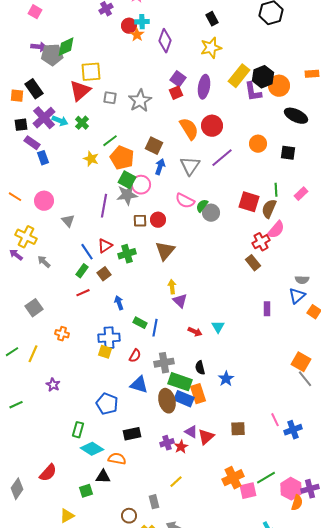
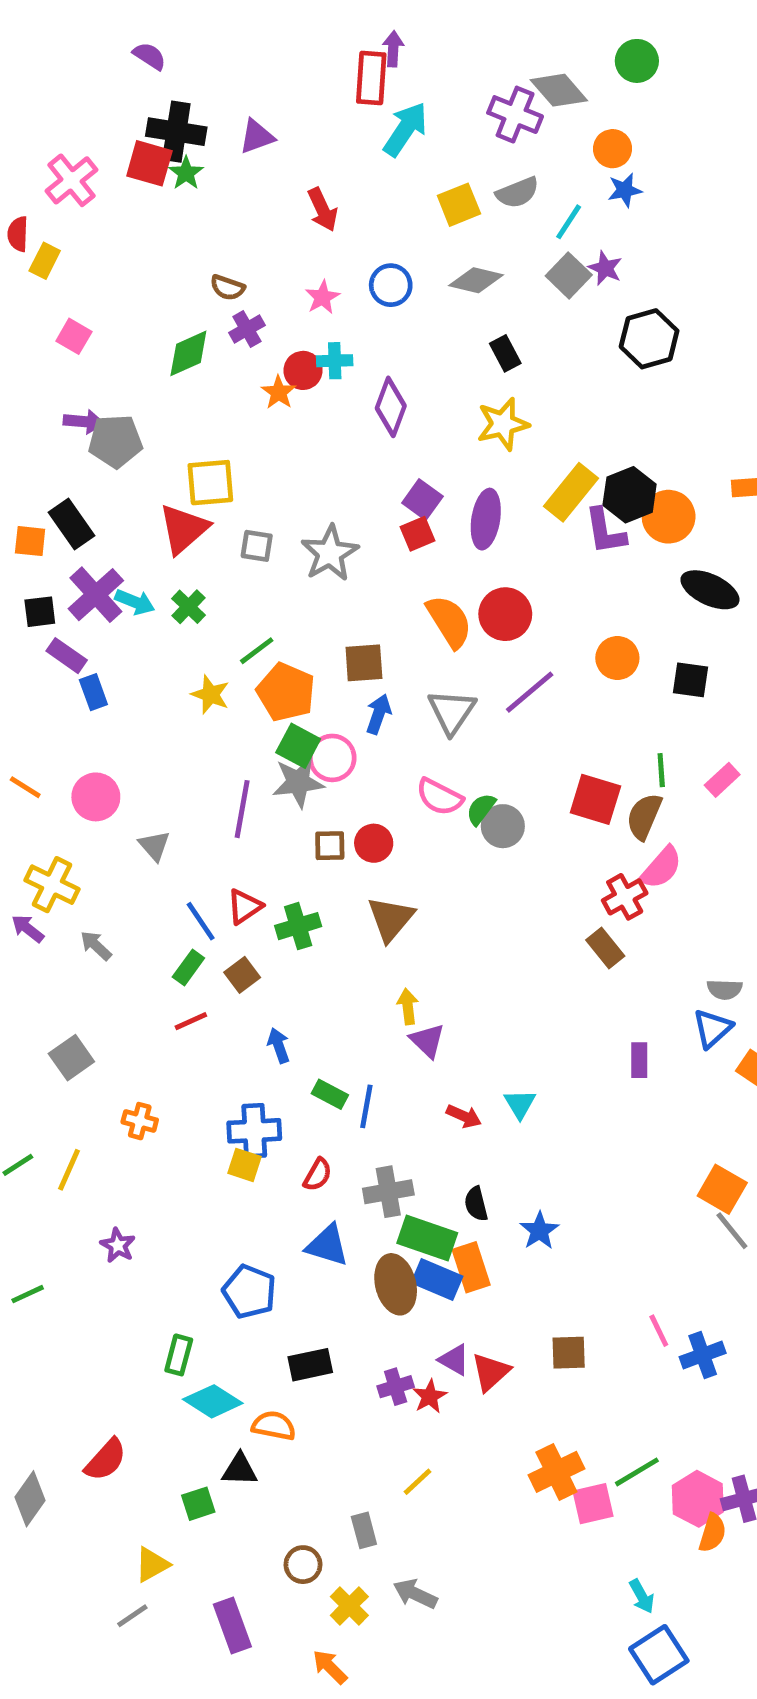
orange star: (137, 35) -> (279, 392), moved
green diamond: (66, 47) -> (188, 353), moved
brown square: (154, 146) -> (364, 663), turned -30

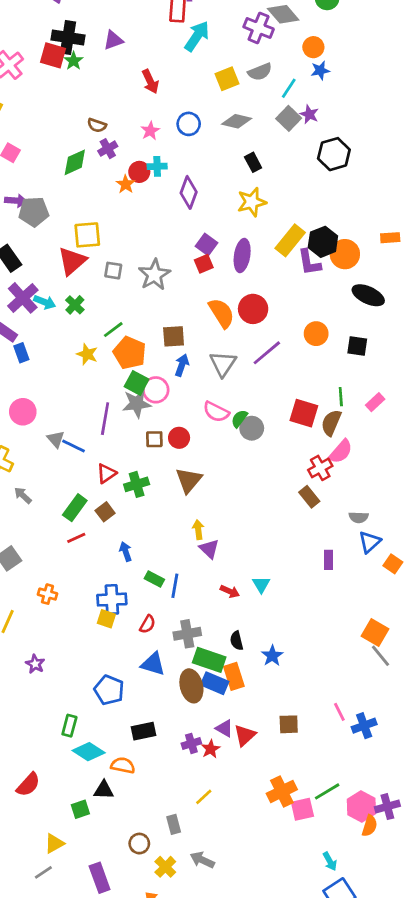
blue line: (201, 921) -> (74, 446), moved, turned -30
green rectangle: (188, 967) -> (75, 508), size x1.4
gray semicircle: (725, 989) -> (359, 517), moved

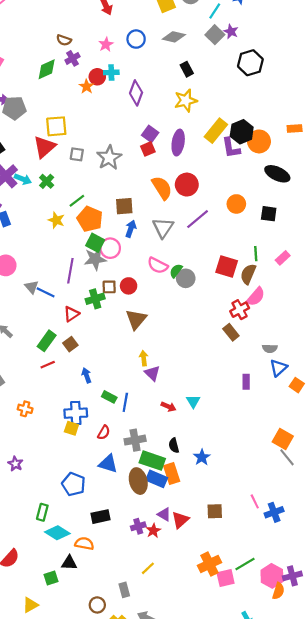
green cross: (137, 484) -> (95, 299), moved

